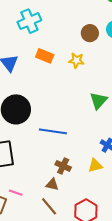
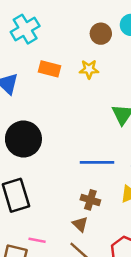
blue line: (53, 131) -> (97, 162), moved
brown triangle: (52, 184) -> (80, 224), turned 40

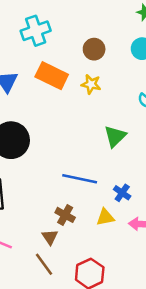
brown circle: (101, 34) -> (94, 49), moved
orange rectangle: (50, 69) -> (52, 76), size x1.4

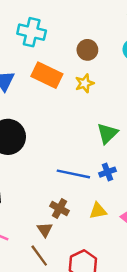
cyan cross: (36, 31) -> (32, 32), turned 32
yellow star: (91, 84) -> (85, 83), turned -30
blue cross: (122, 193) -> (108, 172), moved, turned 35

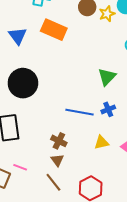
yellow star: (85, 83) -> (107, 14), moved
brown cross: (59, 208) -> (59, 141), moved

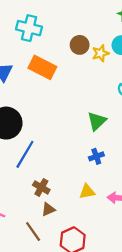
blue line: (80, 112) -> (25, 154), moved, turned -72
brown triangle: (57, 160) -> (48, 209), moved, turned 40

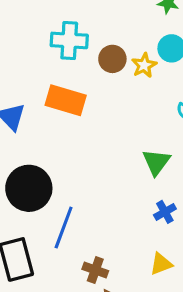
cyan cross: (29, 28) -> (69, 40), moved

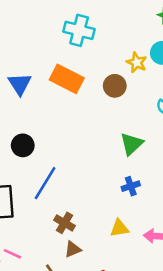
brown circle: (112, 59) -> (115, 86), moved
yellow star: (144, 65) -> (137, 63), turned -30
black circle: (29, 188) -> (23, 145), size x0.6

